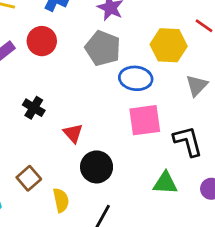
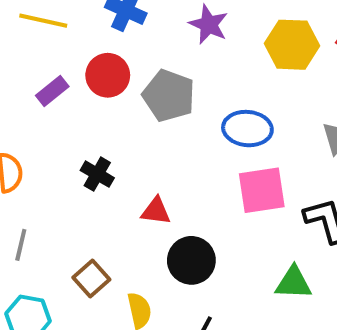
yellow hexagon: (169, 45) -> (292, 45), moved
gray pentagon: (103, 48) -> (169, 96), moved
red triangle: (73, 133) -> (156, 211), turned -40

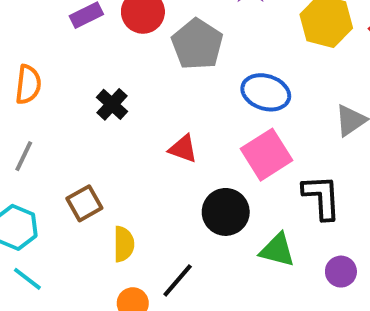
pink square: (262, 190) -> (266, 155), turned -36
red triangle: (156, 211) -> (183, 149), moved
black circle: (191, 260) -> (226, 212), moved

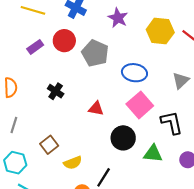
yellow semicircle: (124, 244) -> (73, 163), turned 78

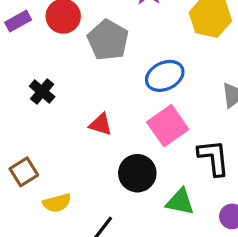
blue ellipse: (134, 73) -> (165, 76), turned -40

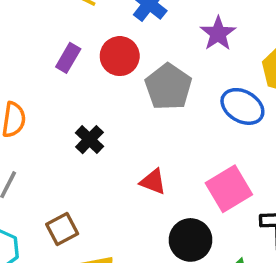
purple rectangle: (18, 21) -> (68, 58), turned -35
blue ellipse: (165, 76) -> (242, 106), moved, turned 51

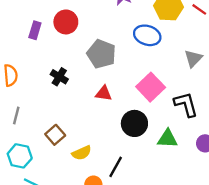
gray pentagon: (168, 87) -> (101, 54), moved

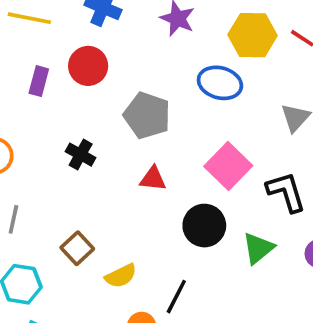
green triangle: (167, 139) -> (258, 248), turned -40

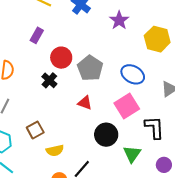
red circle: (88, 66) -> (61, 58), moved
blue ellipse: (220, 83) -> (133, 74), moved
green triangle: (258, 248) -> (132, 154), turned -30

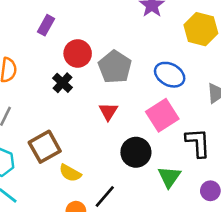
red triangle: (85, 103) -> (108, 111), turned 42
brown square: (35, 130) -> (45, 147), size x1.4
yellow semicircle: (55, 150) -> (70, 173), turned 42

